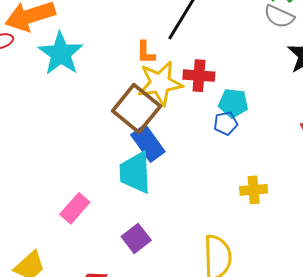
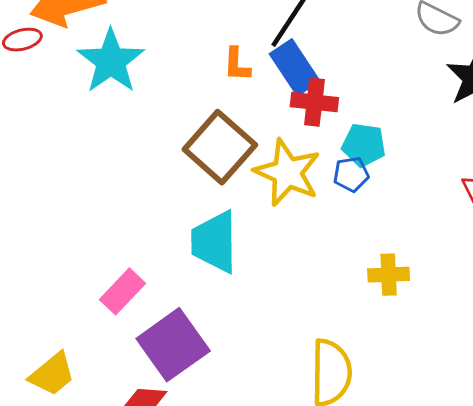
yellow star: (160, 83) -> (287, 173), moved, turned 30
blue rectangle: (148, 143) -> (295, 67), moved
purple square: (136, 238) -> (173, 345), moved, size x1.6

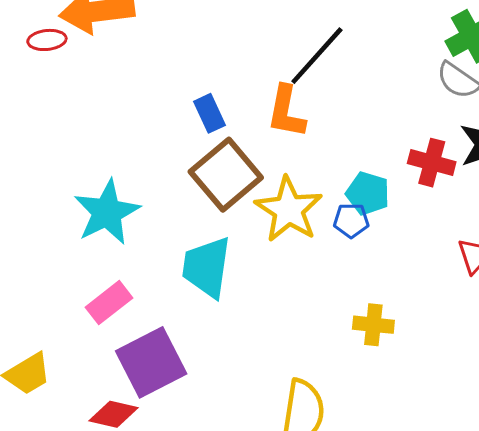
cyan star: (111, 61) -> (107, 212), moved
orange L-shape: (237, 64) -> (286, 112), moved, size x1.5
blue rectangle: (295, 67) -> (210, 113), moved, size x0.7
red cross: (314, 102) -> (432, 163), moved

